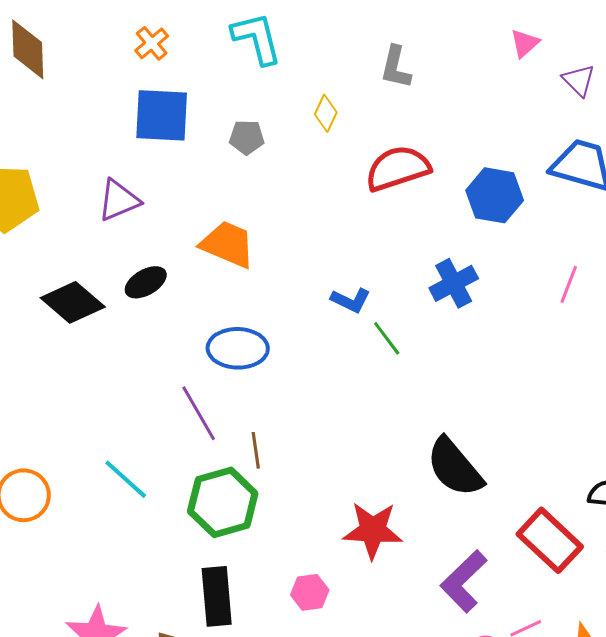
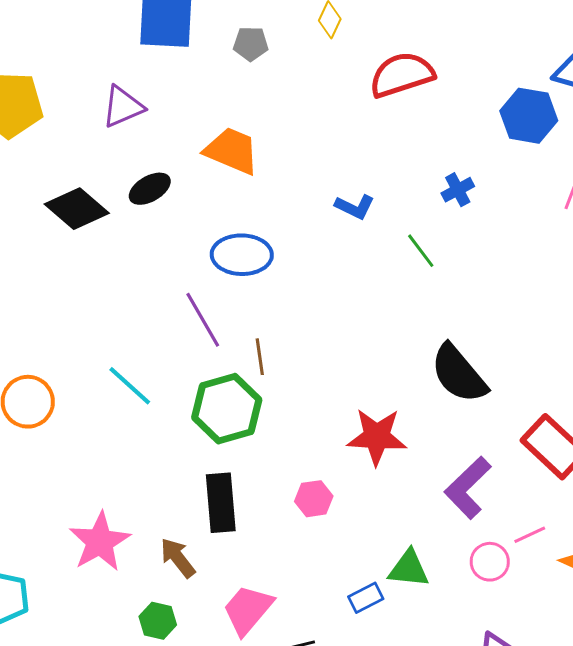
blue hexagon: (495, 195) -> (529, 116), moved
blue cross: (454, 283) -> (458, 190), size x0.7
green line: (387, 338) -> (421, 251), moved

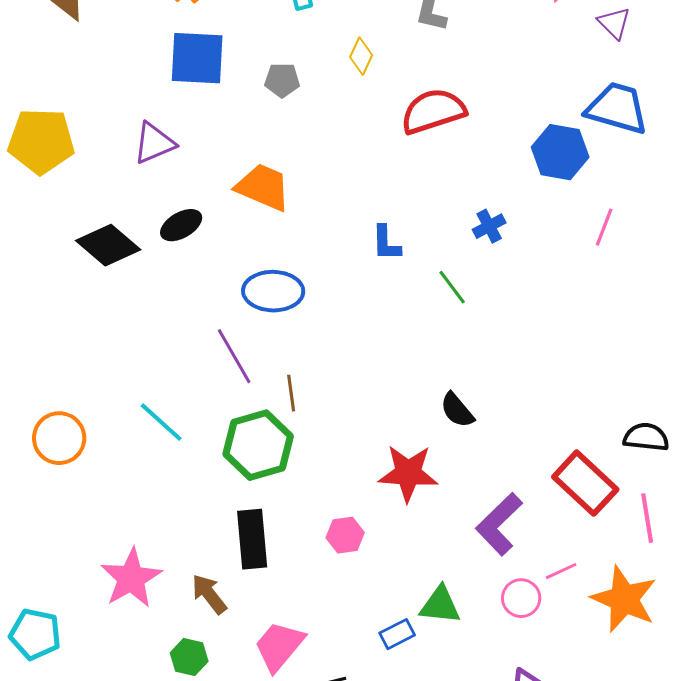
blue L-shape: (355, 207) -> (386, 243), turned 63
black semicircle: (459, 374) -> (457, 410), moved, size x0.6

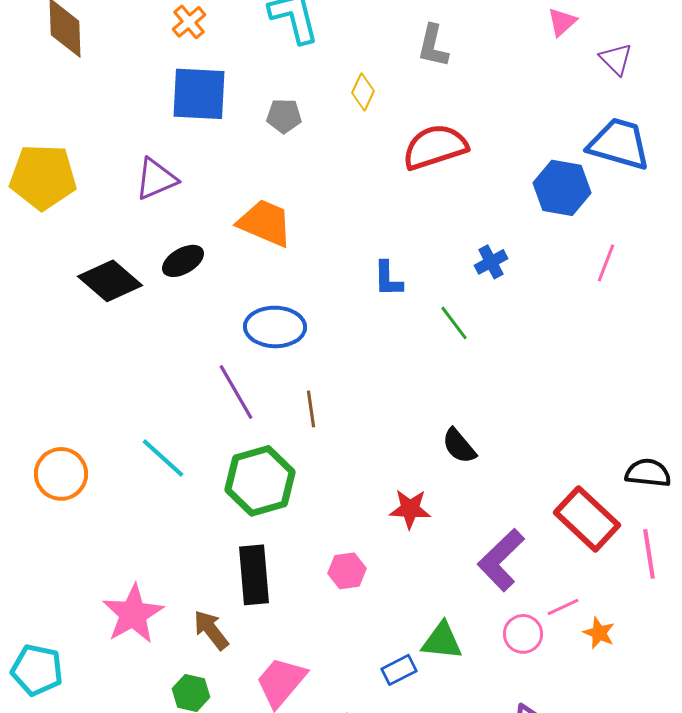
brown line: (291, 393) -> (311, 409), moved
red star: (408, 473) -> (410, 509), size x0.7
orange star: (624, 599) -> (599, 633), moved, size x0.5

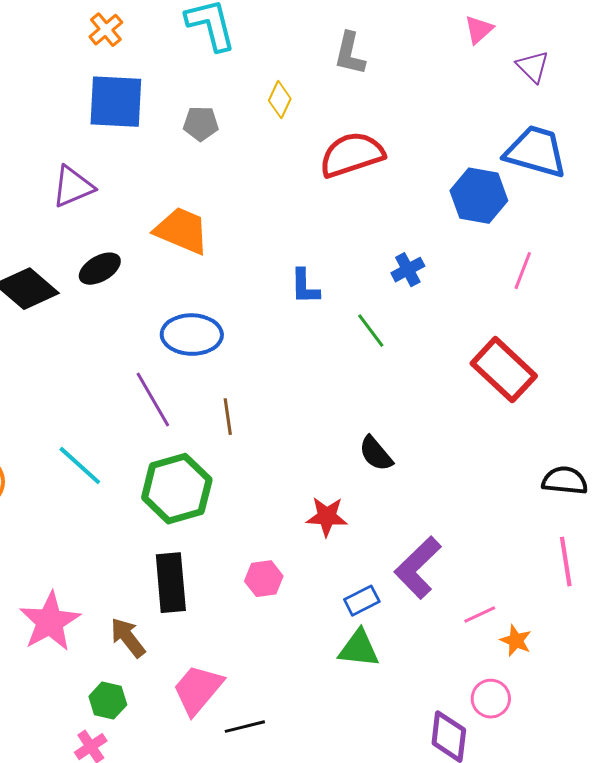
red rectangle: (587, 519) -> (504, 370), moved
pink circle: (523, 634) -> (491, 699), moved
blue rectangle: (399, 670) -> (362, 601), moved

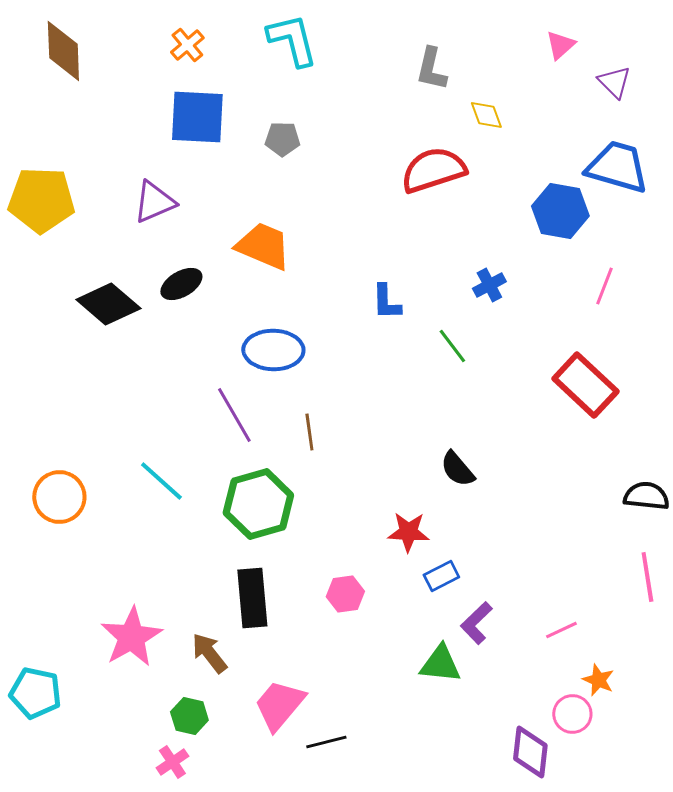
yellow diamond: (280, 100) -> (486, 115), moved, turned -45
purple L-shape: (418, 568) -> (476, 623), moved, size x0.7
blue rectangle: (362, 601) -> (441, 576), moved
orange star: (516, 641) -> (598, 680), moved

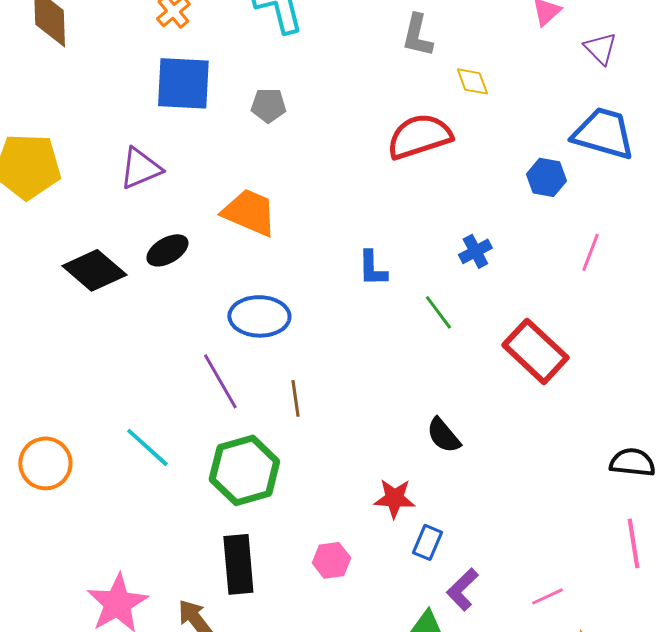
blue hexagon: (560, 211) -> (546, 177), size x0.7
red rectangle: (585, 385) -> (535, 351), moved
blue rectangle: (441, 576) -> (427, 542), turned -40

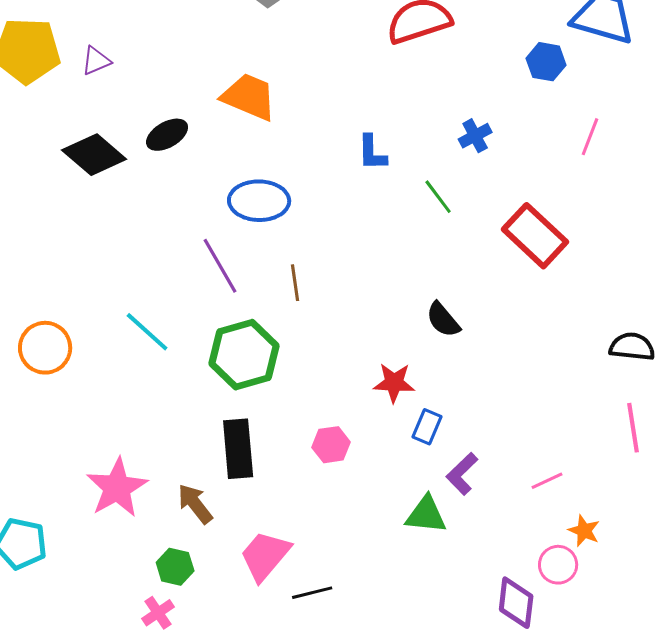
purple triangle: (140, 168) -> (96, 61), moved, size x0.7

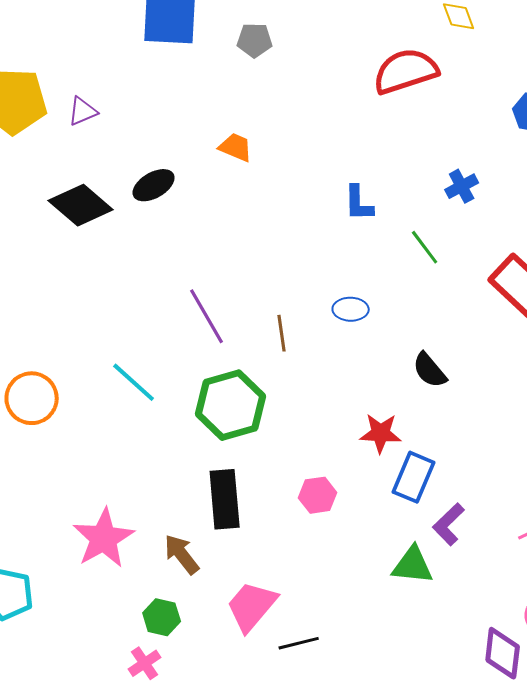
orange trapezoid: (249, 97) -> (236, 147), size x0.6
blue ellipse: (259, 201) -> (351, 309), moved, size x0.6
blue rectangle: (427, 427) -> (414, 477), size x1.4

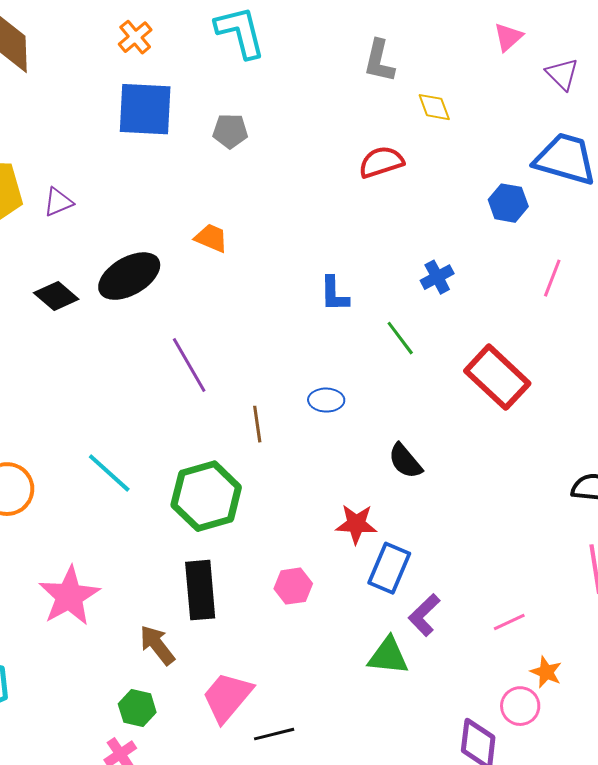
red semicircle: (406, 71) -> (381, 162), size x0.7
black ellipse: (154, 185) -> (129, 276), size x1.5
black diamond: (81, 205) -> (56, 296), size x0.7
purple line: (207, 316) -> (189, 365), moved
pink star: (104, 538) -> (69, 596), moved

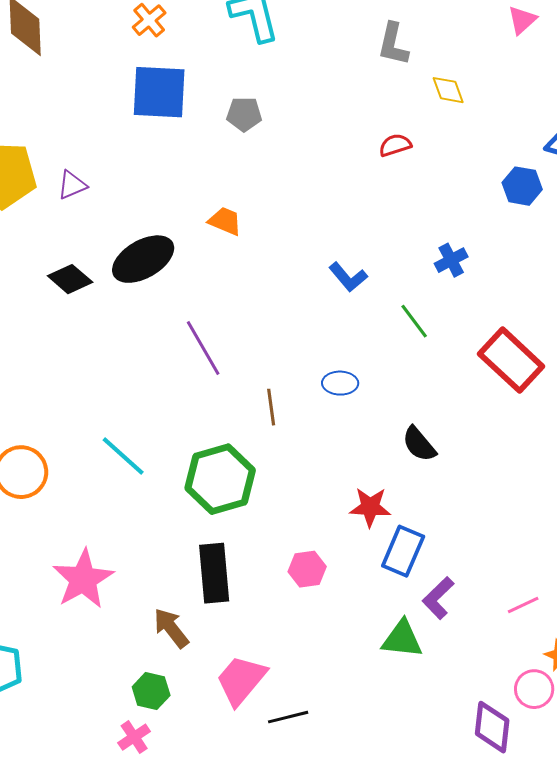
red semicircle: (381, 162) -> (395, 145), size x0.7
blue L-shape: (334, 294) -> (348, 277), turned -39

